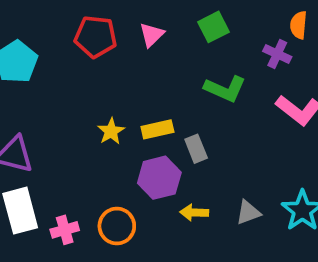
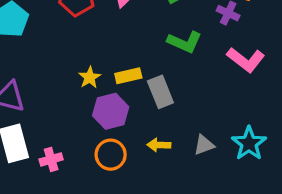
gray rectangle: (196, 149) -> (160, 92), size x1.4
purple hexagon: (159, 178) -> (111, 111), moved
orange circle: (117, 226) -> (111, 155), moved

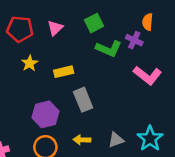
green L-shape: (185, 42) -> (109, 49), moved
yellow rectangle: (128, 76) -> (64, 72), moved
yellow star: (90, 77) -> (30, 63), moved

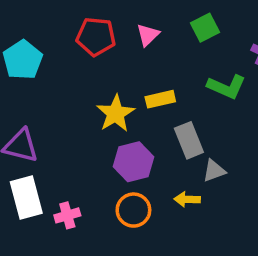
green L-shape: (109, 49) -> (226, 87), moved
yellow star: (30, 63) -> (116, 113), moved, size x1.5
gray triangle: (116, 140) -> (214, 171), moved

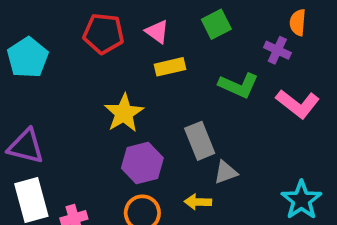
pink triangle: (148, 35) -> (157, 32), turned -40
yellow rectangle: (160, 99) -> (170, 67), moved

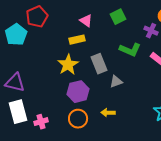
red pentagon: (104, 34) -> (37, 17), moved, turned -30
yellow rectangle: (170, 67) -> (77, 40), moved
gray rectangle: (200, 141) -> (99, 64), moved
gray triangle: (226, 172) -> (116, 82), moved

